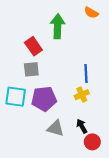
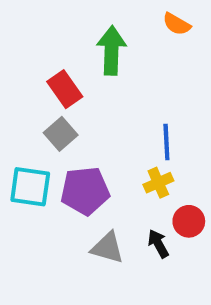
gray square: (31, 69) -> (61, 134), turned -35
red circle: (92, 142) -> (189, 221), moved

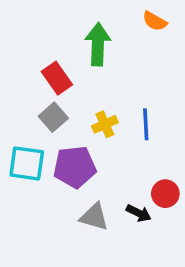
yellow cross: (158, 183) -> (105, 124), moved
black arrow: (158, 244) -> (139, 213), turned 145

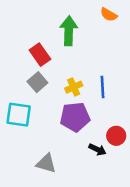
purple pentagon: (75, 167) -> (75, 117), moved
gray triangle: (94, 217) -> (46, 163), moved

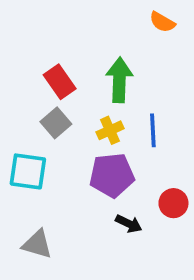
green arrow: (69, 31) -> (119, 80), moved
black arrow: (97, 150) -> (129, 224), moved
gray triangle: (46, 163) -> (37, 244), moved

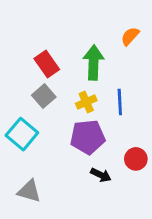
orange semicircle: (162, 22) -> (130, 36), moved, turned 102
cyan square: (28, 171) -> (22, 134), turned 32

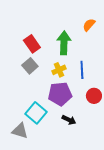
cyan square: (22, 134) -> (36, 113), moved
red circle: (136, 159) -> (94, 96), moved

